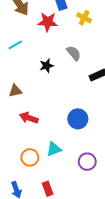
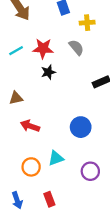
yellow cross: (84, 18) -> (87, 23), turned -32
red star: (48, 22) -> (43, 48), moved
gray semicircle: (74, 53) -> (76, 47), moved

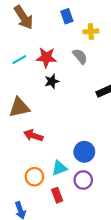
brown triangle: (16, 98) -> (19, 107), size x1.5
blue circle: (81, 127) -> (84, 152), moved
purple circle: (90, 171) -> (83, 180), moved
red rectangle: (49, 199) -> (57, 195), moved

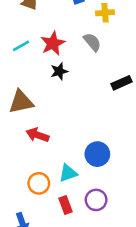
red star: (46, 57) -> (53, 43), turned -30
purple circle: (83, 180) -> (96, 200), moved

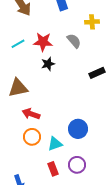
yellow cross: (105, 13) -> (92, 22), moved
red star: (53, 43) -> (43, 42), turned 30
orange circle: (39, 183) -> (32, 137), moved

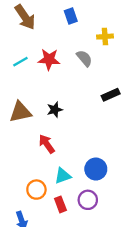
black star: (48, 64) -> (55, 110), moved
red arrow: (31, 114) -> (47, 144), moved, turned 36
blue circle: (78, 129) -> (96, 169), moved
orange circle: (32, 137) -> (36, 190), moved

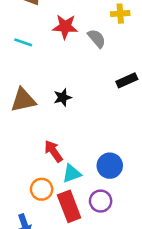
red star: (49, 59) -> (65, 27), moved
cyan line: (20, 62) -> (23, 42), turned 49
red arrow: (47, 144) -> (53, 151), moved
red rectangle: (60, 204) -> (69, 206), size x1.6

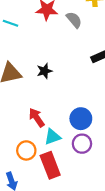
blue circle: (110, 166) -> (81, 119), moved
purple circle: (101, 201) -> (82, 144), moved

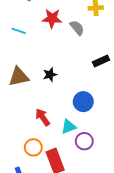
blue circle: (81, 119) -> (83, 102), moved
cyan triangle: (52, 137) -> (69, 127), moved

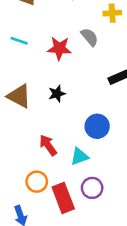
red star: (52, 18) -> (59, 48), moved
brown triangle: (19, 77) -> (19, 96), turned 40
purple circle: (84, 141) -> (92, 188), moved

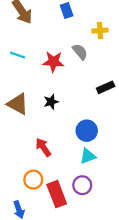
cyan triangle: (80, 156) -> (88, 156), moved

